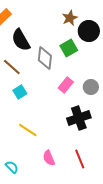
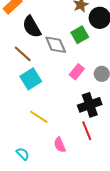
gray diamond: (45, 58) -> (56, 45), turned -30
cyan square: (20, 92) -> (31, 79), size x1.5
red line: (80, 159) -> (87, 131), moved

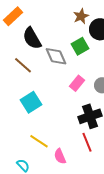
cyan square: (31, 79) -> (31, 102), moved
yellow line: (39, 117) -> (39, 141), moved

